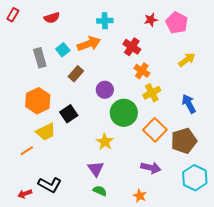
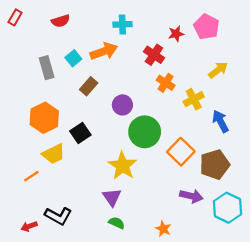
red star: (151, 20) -> (176, 34), moved
yellow cross: (152, 93) -> (194, 99), moved
yellow star: (105, 142) -> (122, 166), size x1.4
purple arrow: (151, 168) -> (191, 196), moved

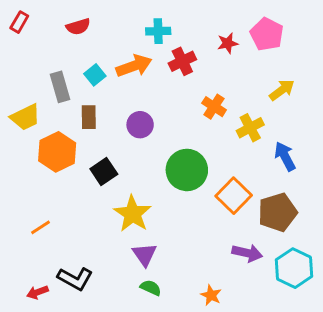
red cross: (154, 55) -> (182, 61), moved, turned 30
brown rectangle: (89, 86) -> (89, 117), moved, turned -42
purple circle: (122, 105) -> (140, 125), moved
yellow trapezoid: (54, 154) -> (25, 117), moved
yellow star: (122, 166) -> (133, 214), moved

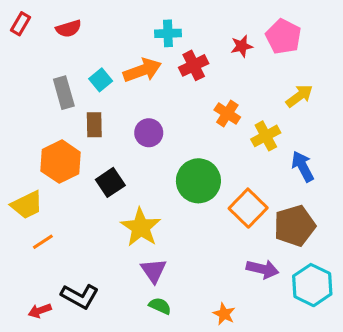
red semicircle: (78, 27) -> (69, 29), moved
yellow trapezoid: (25, 117) -> (27, 205), moved

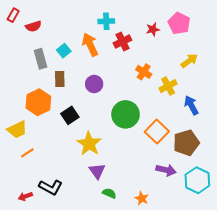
red semicircle: (69, 29) -> (33, 26), moved
orange arrow: (142, 70) -> (90, 45), turned -95
green semicircle: (160, 306) -> (109, 193), moved

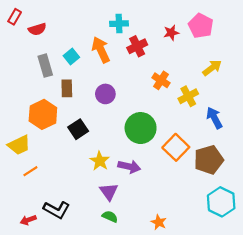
yellow star: (89, 144) -> (100, 161), size x0.7
purple arrow: (166, 170) -> (129, 167), moved
green semicircle: (109, 193) -> (110, 217), moved

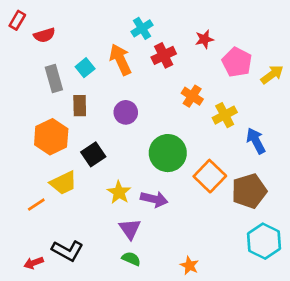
cyan cross: (119, 24) -> (142, 28), turned -30
pink pentagon: (201, 26) -> (237, 62), moved
yellow arrow: (212, 68) -> (272, 74), moved
yellow trapezoid: (19, 145) -> (63, 183), moved

